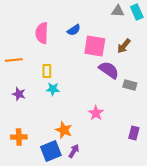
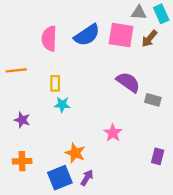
blue semicircle: (74, 30) -> (87, 35), size x1.6
pink square: (95, 46) -> (121, 35), moved
brown arrow: (124, 46) -> (149, 39), moved
purple star: (19, 94) -> (22, 120), moved

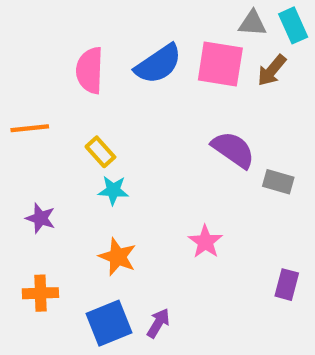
yellow rectangle: (55, 83) -> (100, 152), turned -42
orange star: (75, 153) -> (118, 257), moved

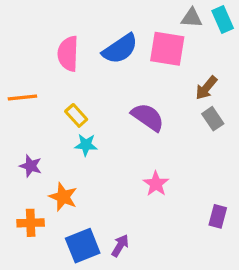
brown arrow: (272, 70) -> (206, 88), moved
purple semicircle: (233, 150) -> (148, 117), moved
gray rectangle: (278, 182) -> (213, 119), moved, turned 40
orange star: (118, 257) -> (63, 197), moved

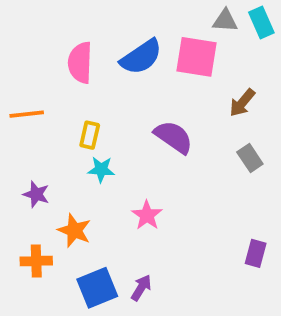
yellow rectangle: (76, 115) -> (90, 135), turned 55
gray rectangle: (213, 119) -> (250, 158), moved
pink star: (156, 184) -> (147, 215), moved

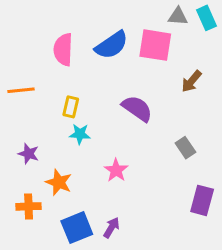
gray rectangle: (250, 158) -> (185, 148), moved
purple rectangle: (256, 253) -> (202, 200), size x1.4

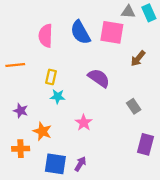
blue semicircle: (112, 45) -> (80, 32), turned 95
blue square: (77, 228) -> (55, 164), turned 30

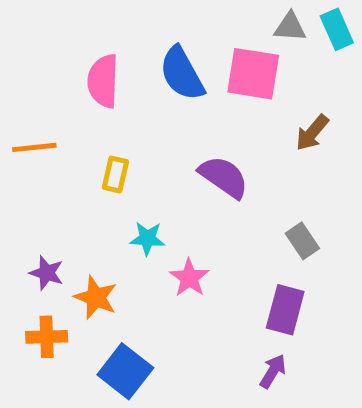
cyan star: (58, 97) -> (147, 238), moved
purple star: (21, 111) -> (47, 273), moved
purple rectangle: (146, 144) -> (285, 310), moved
blue square: (55, 164) -> (125, 371), turned 30
purple arrow: (80, 164) -> (273, 371), moved

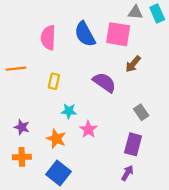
brown arrow: (312, 133) -> (133, 64), moved
orange star: (96, 297) -> (56, 139), moved

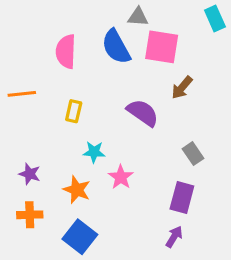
gray triangle: (135, 12) -> (138, 17), moved

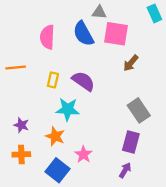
purple semicircle: (143, 113) -> (83, 81), moved
cyan star: (94, 152) -> (68, 109), size x1.5
gray rectangle: (193, 154) -> (139, 110), size x1.5
pink star: (121, 177) -> (83, 154), moved

